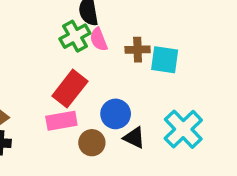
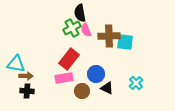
brown cross: (138, 50) -> (109, 36), size x1.5
cyan cross: (183, 129) -> (136, 83), size x0.6

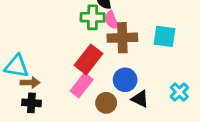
green cross: (72, 28) -> (93, 17), turned 30
brown cross: (109, 36) -> (122, 38), moved
pink rectangle: (64, 78) -> (82, 85), turned -42

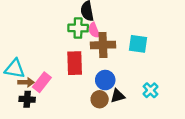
red rectangle: (88, 59) -> (75, 63), turned -40
pink rectangle: (82, 85) -> (42, 82), moved
black triangle: (140, 99) -> (118, 96), turned -42
brown circle: (106, 103) -> (100, 99), moved

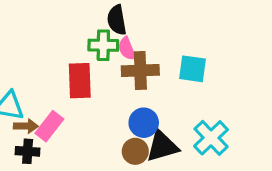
red rectangle: (75, 63) -> (80, 81), moved
cyan cross: (150, 90) -> (211, 138), size x1.5
black triangle: (118, 96) -> (162, 146), size x1.5

